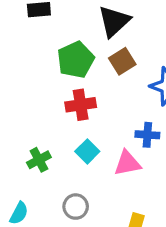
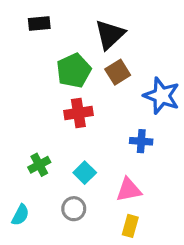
cyan square: (87, 151) -> (85, 173), moved
pink triangle: (127, 163) -> (129, 190), moved

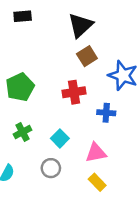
green pentagon: (74, 71) -> (20, 87), moved
red cross: (78, 113) -> (74, 92), moved
yellow rectangle: (130, 226) -> (97, 182), turned -60

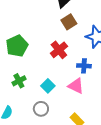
red cross: (74, 92) -> (59, 50), turned -30
pink triangle: (96, 153) -> (76, 86), moved, turned 36

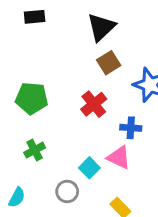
green pentagon: (17, 46) -> (32, 98), turned 30
cyan square: (48, 86) -> (89, 168), moved

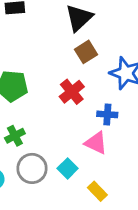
cyan square: (89, 168) -> (68, 168), moved
gray circle: (67, 191) -> (32, 168), moved, size x1.4

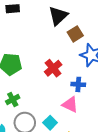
brown square: (86, 52) -> (75, 34), moved

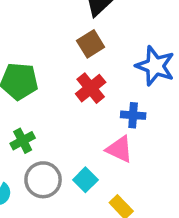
brown square: (75, 34) -> (91, 44), moved

